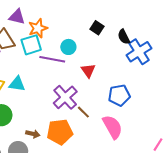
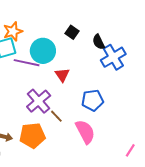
cyan circle: (68, 47) -> (43, 51), size x1.6

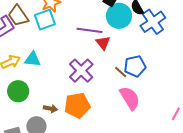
cyan circle: (43, 51) -> (119, 16), moved
purple line: (27, 63) -> (89, 30), moved
brown line: (56, 116) -> (121, 72), moved

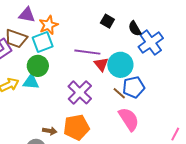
brown trapezoid: (18, 16) -> (16, 39), turned -35
cyan circle: (119, 16) -> (120, 65), moved
green circle: (18, 91) -> (38, 66), moved

